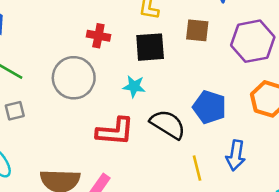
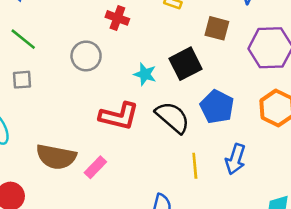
black square: (150, 47) -> (186, 64), moved, turned -32
gray circle: (74, 78) -> (86, 56), size x0.7

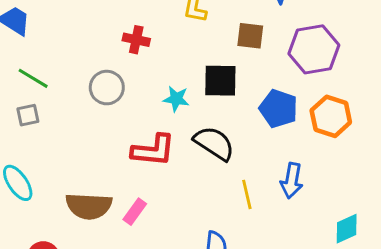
black square: (186, 64) -> (220, 81), turned 36
gray square: (22, 80) -> (28, 115), moved
blue pentagon: (217, 107) -> (279, 109), moved

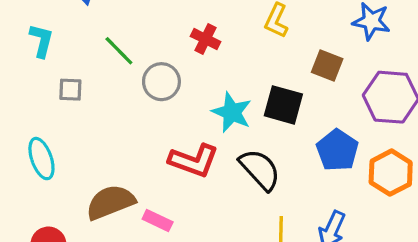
green line: (33, 78) -> (119, 51), moved
cyan star: (176, 99) -> (232, 112), size x1.4
brown semicircle: (89, 206) -> (110, 202), turned 141
pink rectangle: (135, 212) -> (158, 221), turned 65

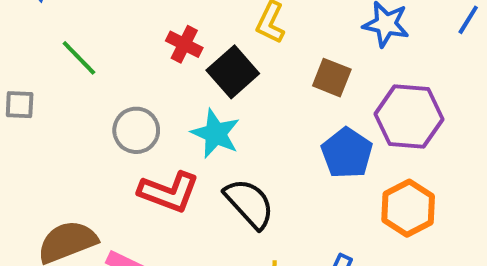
gray circle: (161, 82) -> (136, 130), moved
black square: (283, 105) -> (233, 72), moved, turned 33
blue pentagon: (337, 150) -> (347, 153), moved

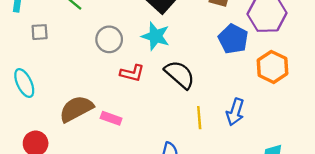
red L-shape: (169, 192) -> (132, 73), size x0.7

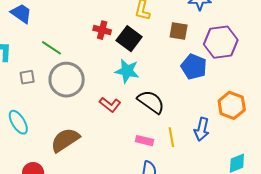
gray circle: (109, 39) -> (67, 80), moved, size x1.5
orange hexagon: (272, 67) -> (232, 105), moved
red L-shape: (132, 73) -> (110, 105), turned 30
pink rectangle: (111, 118) -> (145, 141), moved

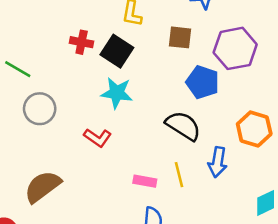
gray circle: (67, 80) -> (40, 109), size x0.7
black semicircle: (151, 102) -> (183, 126), moved

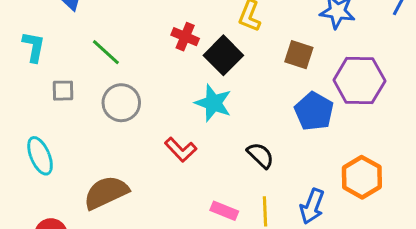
black semicircle: (183, 126) -> (260, 155), moved, size x0.7

